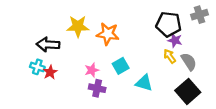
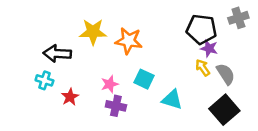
cyan square: (121, 66) -> (144, 79), turned -35
red star: (50, 72) -> (70, 97), moved

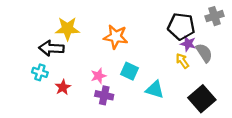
yellow star: (93, 32) -> (67, 29), moved
gray semicircle: (226, 74) -> (204, 53), moved

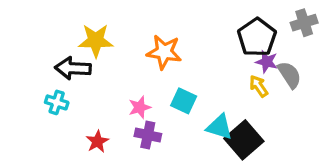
black pentagon: (181, 26) -> (257, 37), turned 30
red star: (63, 87) -> (97, 142), moved
black square: (202, 99) -> (244, 140), moved

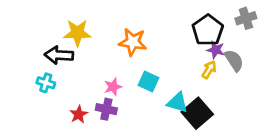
yellow arrow: (259, 86) -> (209, 70), turned 66
purple cross: (148, 135) -> (106, 109), moved

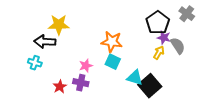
gray cross: (246, 18) -> (187, 14), turned -35
orange star: (133, 42) -> (112, 42), moved

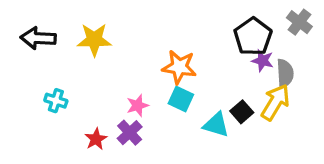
black arrow: (45, 42) -> (38, 38), moved
gray semicircle: (178, 46) -> (285, 73), turned 30
yellow arrow: (159, 53) -> (275, 102), moved, size x1.6
purple cross: (81, 83) -> (130, 133), turned 35
black square: (150, 86) -> (242, 112), moved, size x0.6

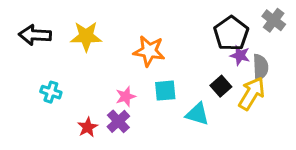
orange star: (179, 67) -> (149, 51), moved
cyan square: (181, 99) -> (165, 91), turned -30
black square: (242, 112) -> (221, 86), moved

